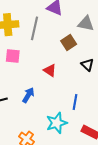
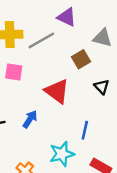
gray line: (35, 28) -> (41, 40), turned 45
red triangle: (50, 70) -> (57, 91), size x1.6

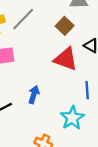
red triangle: (57, 91) -> (66, 59), moved

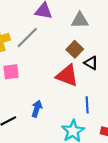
brown square: (65, 26) -> (75, 49), moved

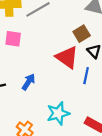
blue line: (87, 105) -> (86, 76), moved

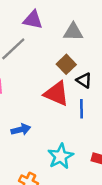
blue arrow: (28, 82) -> (21, 130), turned 56

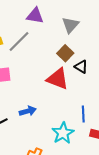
gray triangle: (73, 32) -> (70, 25), turned -48
blue line: (81, 109) -> (83, 114), moved

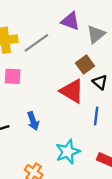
purple triangle: (35, 16) -> (70, 21), moved
blue arrow: (28, 111) -> (33, 121), turned 77
blue line: (83, 114) -> (96, 116), moved

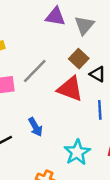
gray line: (36, 43) -> (35, 71), moved

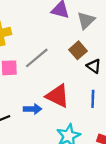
red triangle: (70, 89) -> (58, 96), moved
blue arrow: (35, 127) -> (33, 109), turned -66

